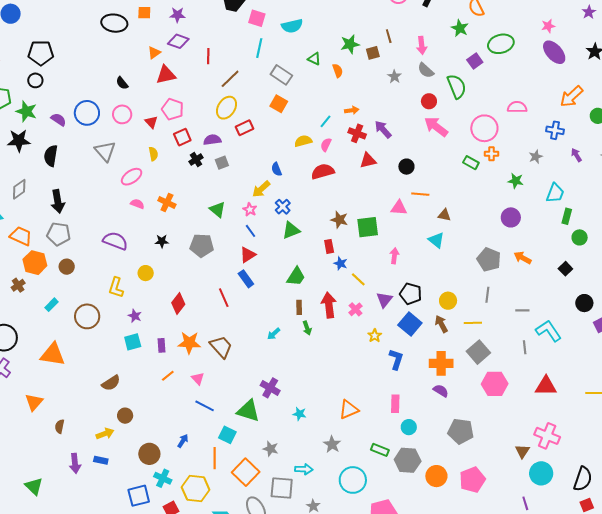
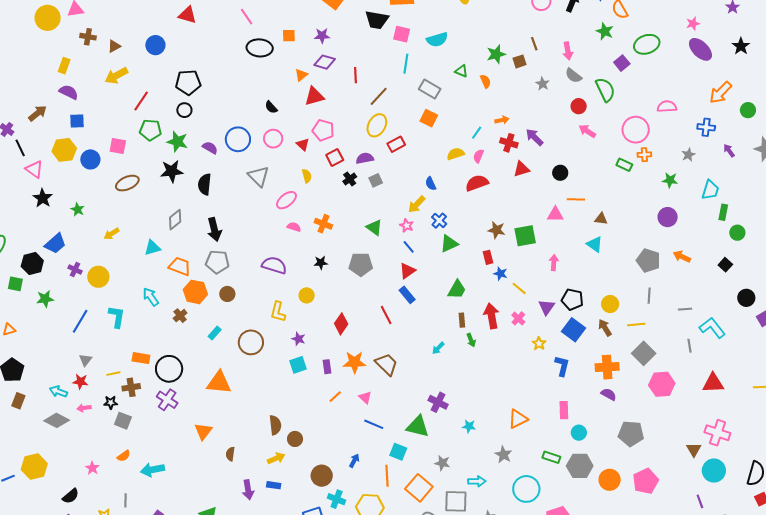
pink arrow: (436, 127) -> (587, 131), size x0.7
brown semicircle: (111, 383) -> (275, 425), moved, turned -60

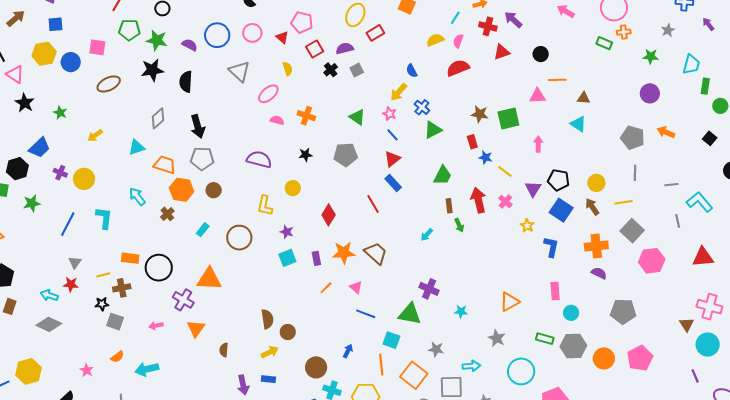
purple cross: (167, 400) -> (183, 300), moved
pink arrow: (84, 408) -> (156, 326), moved

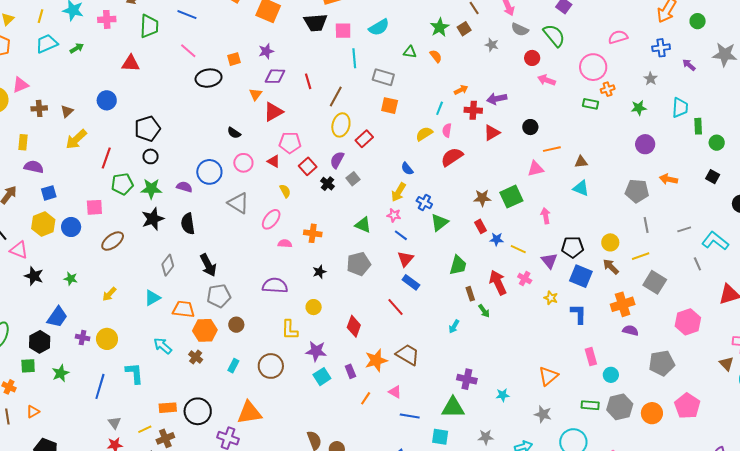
purple arrow: (513, 20) -> (497, 99), turned -42
purple semicircle: (345, 48) -> (337, 160), turned -36
purple star: (287, 232) -> (316, 351), size x1.5
pink hexagon: (652, 261) -> (688, 322), moved

